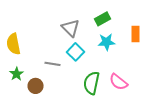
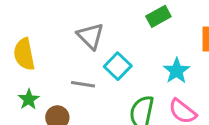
gray triangle: (70, 28) -> (91, 36), moved
cyan star: (106, 42) -> (177, 71), moved, turned -30

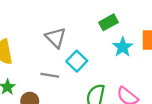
cyan star: (177, 71) -> (123, 47), moved

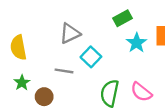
gray triangle: (56, 38) -> (70, 33), turned 50

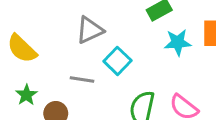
cyan star: (137, 43) -> (178, 42), turned 30
yellow semicircle: (18, 48) -> (22, 49), turned -35

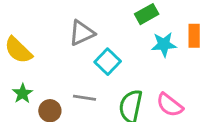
gray line: (82, 79) -> (85, 98), moved

